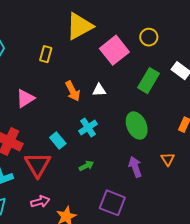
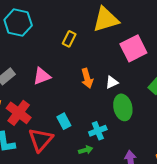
white triangle: (99, 90) -> (112, 82), turned -32
green ellipse: (137, 126) -> (123, 107), moved
cyan cross: (88, 128) -> (98, 131), moved

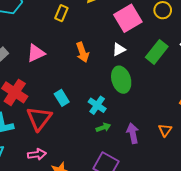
white triangle: (112, 82) -> (119, 49), moved
cyan cross: (98, 131) -> (97, 105), turned -30
green arrow: (86, 150) -> (103, 127), moved

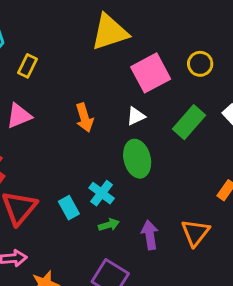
yellow rectangle: (61, 13) -> (27, 66), moved
cyan rectangle: (62, 98) -> (69, 208), moved
orange triangle: (165, 130) -> (195, 233), size x1.5

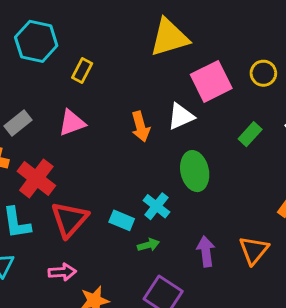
white triangle: (136, 116) -> (181, 116), moved, size x1.4
green rectangle: (189, 122) -> (250, 134), size x0.7
cyan rectangle: (69, 208) -> (122, 220), turned -40
green arrow: (109, 225) -> (148, 245), moved

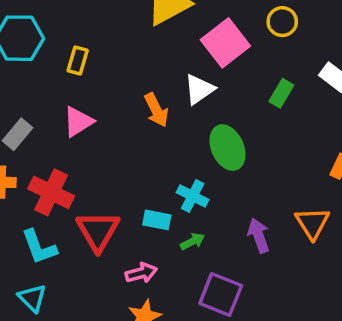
pink arrow: (62, 272) -> (141, 273), moved

